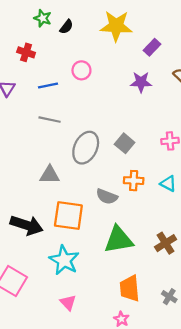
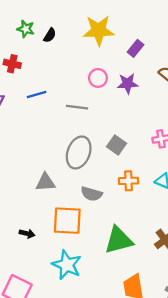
pink circle: (81, 70) -> (98, 78), moved
gray line: (50, 120) -> (77, 107), moved
gray semicircle: (107, 196) -> (92, 194), moved
black arrow: (27, 225) -> (27, 234), size x0.5

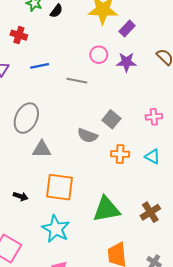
purple rectangle: (136, 48) -> (127, 28), moved
gray ellipse: (79, 152) -> (26, 118), moved
gray semicircle: (92, 194) -> (87, 136), moved

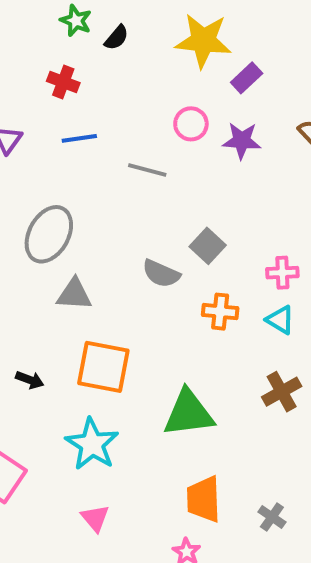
red cross: (19, 35) -> (63, 82), moved
pink cross: (154, 117) -> (282, 273), moved
brown cross: (150, 212) -> (282, 392), moved

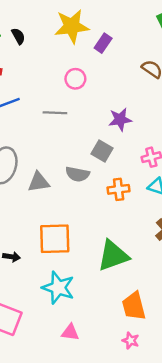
black semicircle: (117, 38) -> (18, 36), turned -56
purple star: (242, 141) -> (120, 119), moved
gray triangle: (74, 294) -> (39, 182), moved
pink triangle: (95, 518) -> (70, 332), turned -30

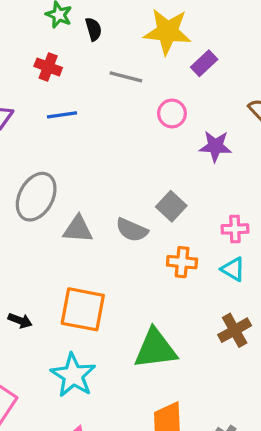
pink circle: (75, 79) -> (172, 113), moved
gray line: (55, 113) -> (126, 77), moved
purple star: (120, 119) -> (215, 146), moved

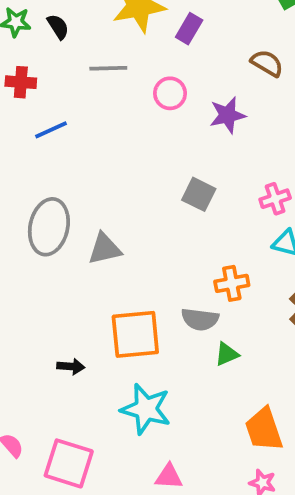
gray semicircle: (132, 230) -> (200, 319), moved
orange cross: (182, 262) -> (232, 283), moved
green triangle: (155, 349) -> (227, 354), size x0.5

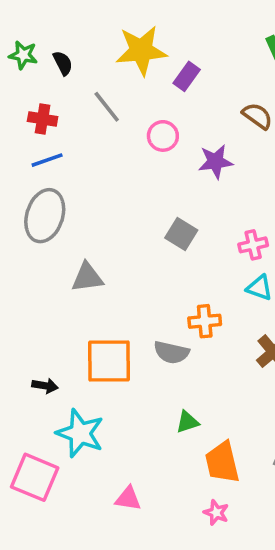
gray line: (108, 68) -> (107, 107), turned 48
red cross: (21, 82) -> (43, 119), moved
gray ellipse: (49, 227) -> (45, 216), moved
green triangle: (227, 354) -> (187, 422), moved
cyan star: (146, 409) -> (80, 433), moved

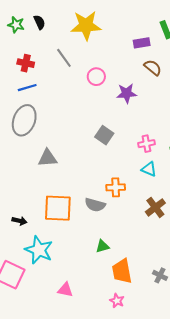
black semicircle: (63, 63) -> (39, 22), moved
purple rectangle: (187, 76) -> (142, 43), moved, turned 42

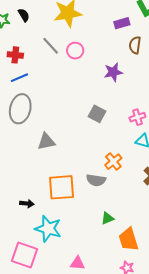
brown semicircle: (153, 68) -> (135, 45), turned -114
pink circle: (96, 77) -> (75, 51), moved
orange cross: (116, 187) -> (113, 162), turned -30

